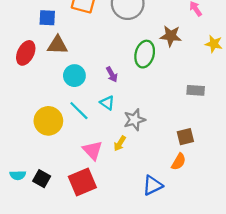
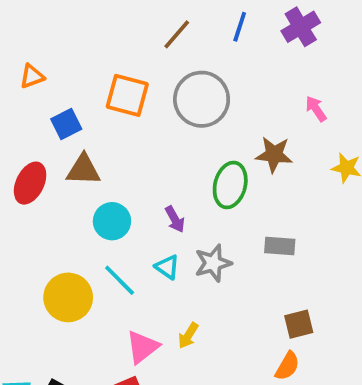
blue square: (47, 18) -> (66, 124), turned -30
gray rectangle: (196, 90) -> (280, 246), moved
gray star: (134, 120) -> (213, 263), moved
pink triangle: (93, 150) -> (142, 347), turned 35

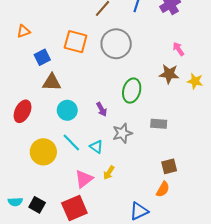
brown star: (274, 154) -> (169, 74), moved
red ellipse: (30, 183) -> (23, 111), moved
cyan triangle: (167, 267) -> (96, 147), moved

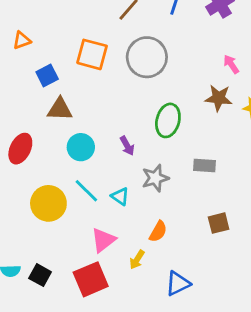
yellow arrow: (109, 173) -> (137, 260), moved
orange semicircle: (163, 189) -> (158, 232), moved

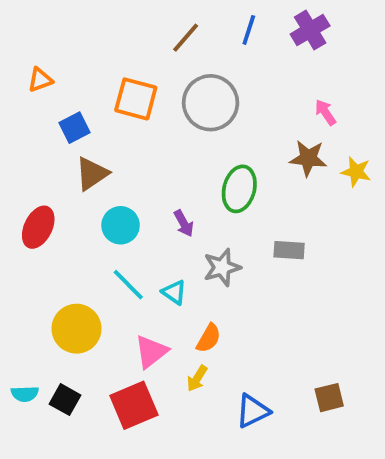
brown triangle: (60, 109) -> (92, 174), turned -36
yellow circle: (48, 203) -> (76, 329), moved
brown square: (219, 223) -> (329, 398), moved
orange semicircle: (158, 232) -> (209, 338), moved

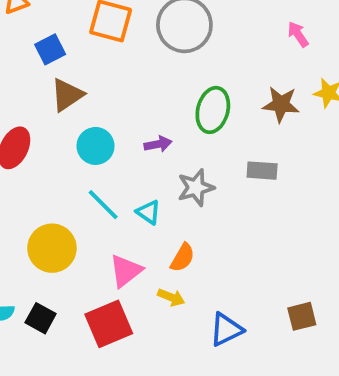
brown star: (308, 158) -> (281, 104), moved
purple arrow: (184, 223) -> (158, 144), turned -72
yellow arrow: (197, 378) -> (171, 297), turned -100

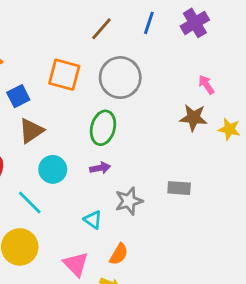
brown star: (281, 104) -> (193, 118), moved
green ellipse: (213, 110) -> (103, 128), moved
cyan line: (103, 205) -> (30, 202), moved
pink triangle: (126, 271) -> (76, 264), turned -36

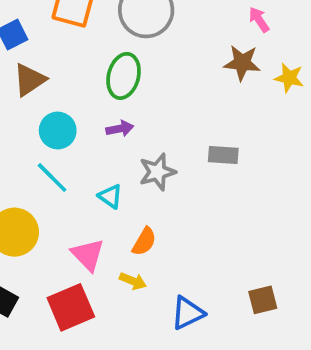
cyan line: (30, 202) -> (52, 178), moved

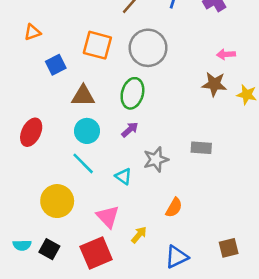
pink arrow: (259, 20) -> (226, 54), turned -60
brown triangle: (29, 80) -> (83, 96), moved, turned 35
purple arrow: (120, 129) -> (130, 130), turned -30
orange semicircle: (144, 242) -> (174, 208), moved
yellow arrow: (133, 281) -> (139, 235), turned -72

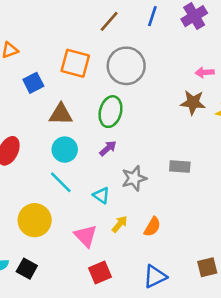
yellow arrow: (139, 235) -> (120, 224), moved
red square: (96, 253) -> (100, 272), moved, size x0.7

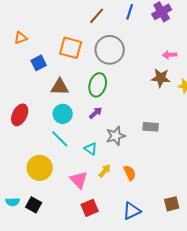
orange semicircle: (152, 227) -> (130, 173), turned -56

